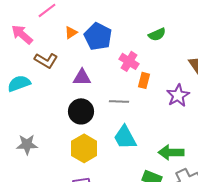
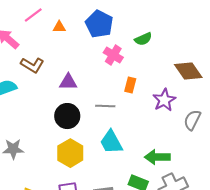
orange triangle: (71, 32) -> (59, 27), moved, turned 32
blue pentagon: (98, 36) -> (99, 24), moved
pink cross: (129, 61) -> (113, 55), moved

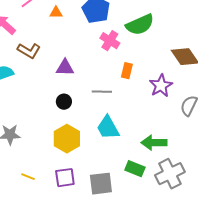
green semicircle: (143, 39) -> (140, 25), size x1.6
black circle: (67, 116) -> (64, 102), size x0.6

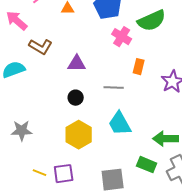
purple square: (65, 178) -> (64, 174), moved

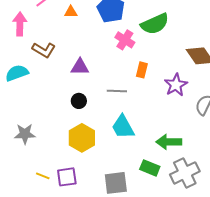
pink arrow: (17, 21) -> (20, 24), turned 50

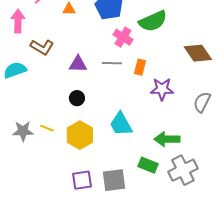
purple star: (176, 85) -> (162, 89), moved, turned 30
gray line: (117, 91) -> (112, 63), moved
yellow line: (43, 176) -> (47, 128), moved
purple square: (67, 177) -> (82, 180), moved

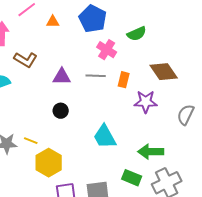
green semicircle: (153, 21) -> (137, 34), size x0.7
brown diamond: (198, 53) -> (164, 72), moved
yellow hexagon: (80, 135) -> (49, 163), moved

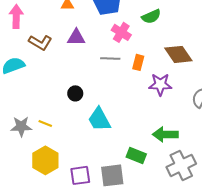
purple triangle: (62, 77) -> (76, 37), moved
cyan trapezoid: (105, 137) -> (99, 119), moved
yellow hexagon: (49, 163) -> (45, 160), moved
green rectangle: (132, 178) -> (136, 155), moved

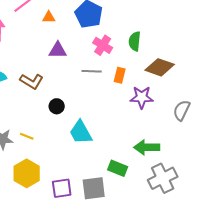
green semicircle: (151, 16) -> (135, 41), moved, turned 120
brown L-shape: (40, 42) -> (32, 81), moved
brown diamond: (178, 54) -> (160, 67), turned -36

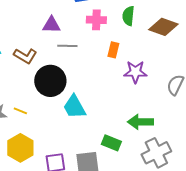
pink cross: (103, 45) -> (96, 20), turned -30
brown diamond: (160, 67) -> (163, 27), moved
gray line: (92, 71) -> (67, 46), moved
black circle: (57, 106) -> (50, 81), size x2.0

